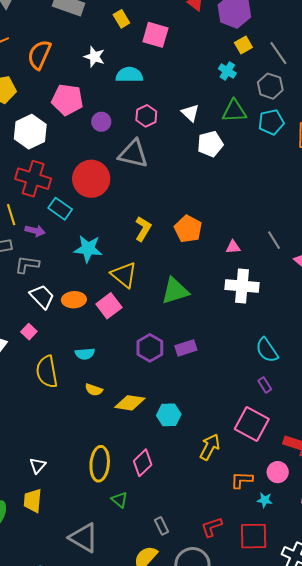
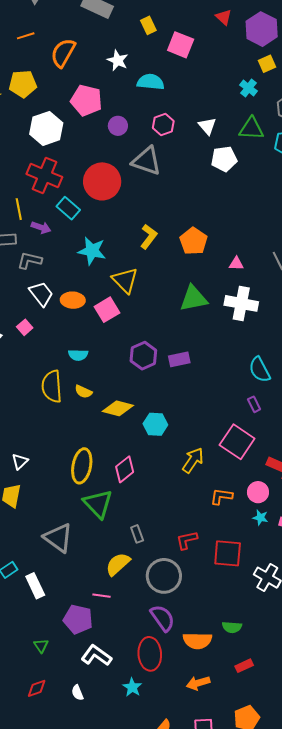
green triangle: (175, 291) -> (194, 298), moved
yellow semicircle: (47, 372) -> (52, 386), moved
green triangle: (120, 500) -> (98, 504), size x1.8
cyan star: (265, 500) -> (260, 518), moved

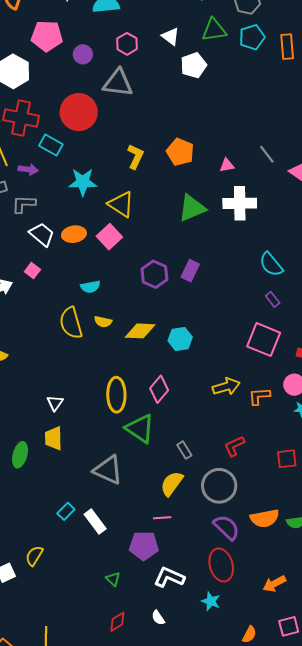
purple rectangle: (179, 359) -> (190, 271), turned -40
yellow arrow: (193, 460) -> (226, 387), moved, turned 52
red square: (228, 553) -> (287, 459), moved, size x0.7
orange semicircle: (197, 641) -> (265, 518), moved

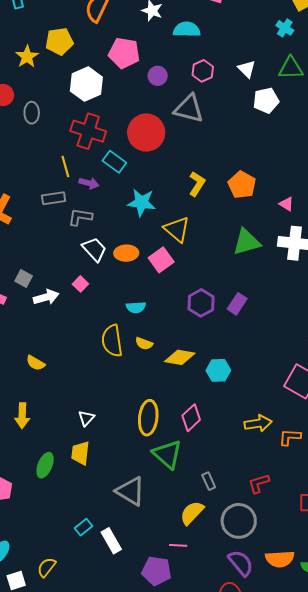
pink triangle: (227, 165) -> (286, 204), turned 35

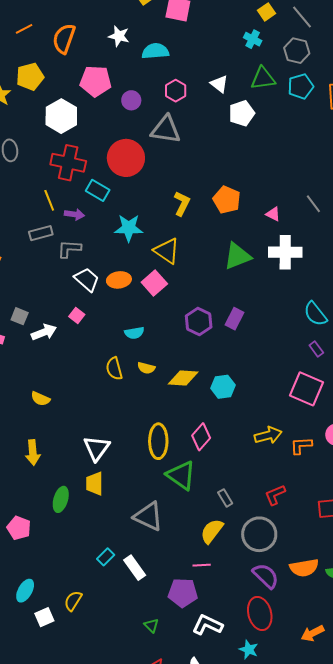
yellow semicircle: (112, 341) -> (114, 369), size x0.7
white triangle: (86, 418) -> (97, 448), size x1.6

